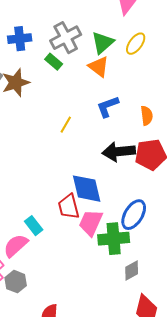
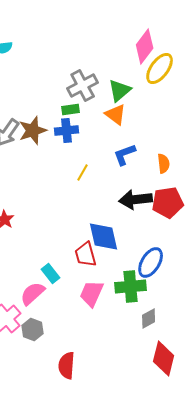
blue cross: (20, 39) -> (67, 130), moved
yellow ellipse: (136, 44) -> (160, 68), moved, size x1.4
green rectangle: (54, 62) -> (71, 109), turned -48
pink trapezoid: (91, 223) -> (92, 293), moved

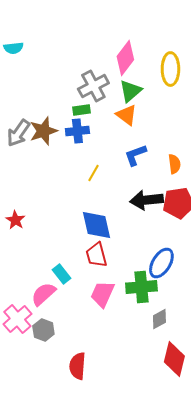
pink diamond: (145, 46) -> (125, 58), moved
yellow ellipse: (160, 68) -> (170, 69), turned -36
blue diamond: (104, 236) -> (96, 225), moved

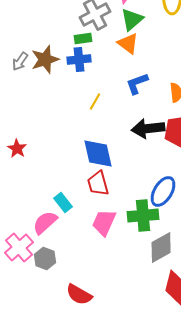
gray arrow: (18, 133) -> (20, 61), size x0.7
gray diamond: (159, 319) -> (161, 247), size x1.5
red semicircle: (77, 366) -> (79, 294), turned -64

